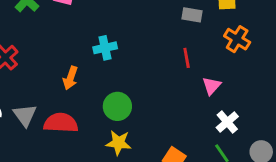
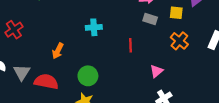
cyan cross: (105, 48) -> (94, 27), moved
red line: (187, 58) -> (130, 45), moved

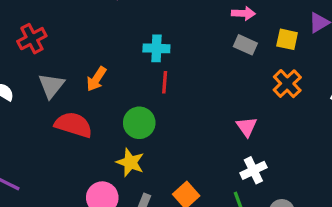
red line: (130, 45) -> (165, 82), moved
pink triangle: (156, 71) -> (247, 127), turned -32
gray triangle: (22, 72) -> (51, 86), moved

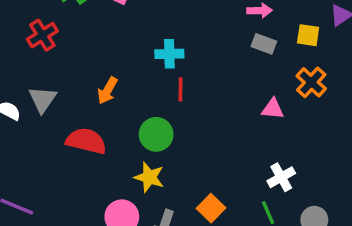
red cross: (32, 39) -> (42, 35), moved
gray triangle: (51, 86) -> (43, 99), moved
pink triangle: (247, 127) -> (273, 109), moved, turned -45

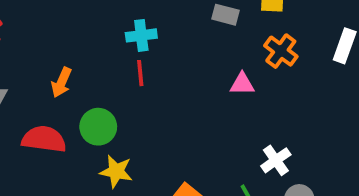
cyan cross: (169, 54) -> (141, 35), moved
green circle: (156, 134) -> (98, 127), moved
white cross: (281, 177) -> (276, 160), moved

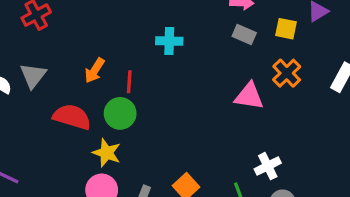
red line: (140, 73) -> (129, 82), moved
pink triangle: (242, 84) -> (249, 96), size x1.4
yellow star: (116, 171) -> (107, 153), moved

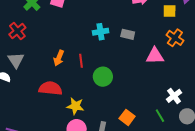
gray rectangle: (244, 35) -> (128, 34), moved
gray triangle: (33, 75) -> (16, 60), moved
green circle: (120, 113) -> (103, 77), moved

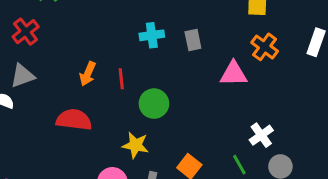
gray rectangle: (128, 34) -> (193, 40), turned 64
gray triangle: (16, 60) -> (22, 76), turned 42
yellow star: (75, 106) -> (135, 145), moved

